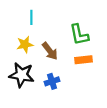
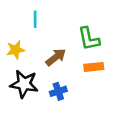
yellow star: (25, 44) -> (16, 50), moved
brown arrow: (50, 51) -> (56, 57), turned -90

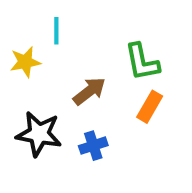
yellow star: (16, 50) -> (25, 62), moved
orange rectangle: (94, 67) -> (150, 107), turned -54

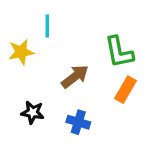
black star: (39, 134) -> (33, 112), size x0.6
blue cross: (93, 146) -> (78, 122), turned 35

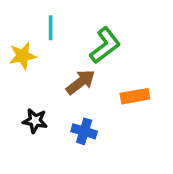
green L-shape: (119, 52) -> (105, 45), moved, turned -116
orange rectangle: (126, 90) -> (135, 96), turned 50

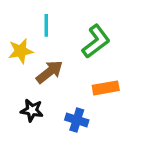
brown arrow: (81, 82) -> (49, 72), moved
orange rectangle: (135, 96) -> (106, 88), moved

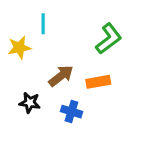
green L-shape: (96, 41) -> (109, 39), moved
brown arrow: (49, 72) -> (61, 76), moved

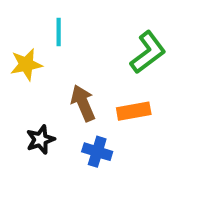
brown arrow: (61, 76) -> (83, 103), turned -75
black star: (30, 103) -> (40, 140), turned -30

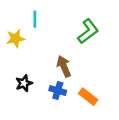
brown arrow: (83, 103) -> (64, 66), moved
orange rectangle: (134, 111) -> (88, 97), moved, turned 48

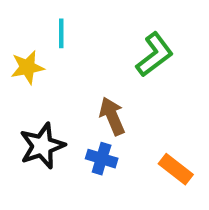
black star: (24, 83) -> (42, 146), size x1.5
orange rectangle: (88, 97) -> (176, 169), moved

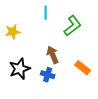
cyan line: (61, 33) -> (46, 13), moved
orange rectangle: (176, 169) -> (83, 68), moved

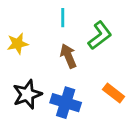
brown arrow: (53, 55) -> (68, 56), moved
blue cross: (48, 75) -> (66, 103), size x1.5

